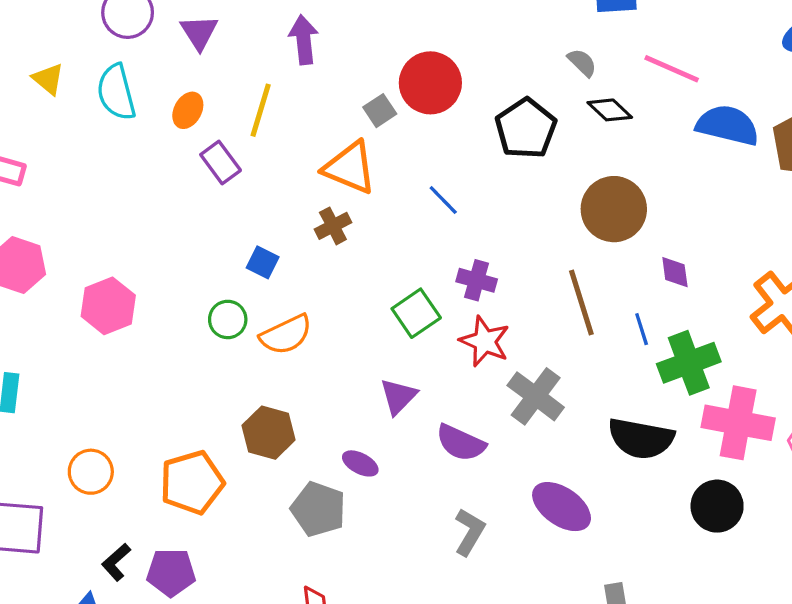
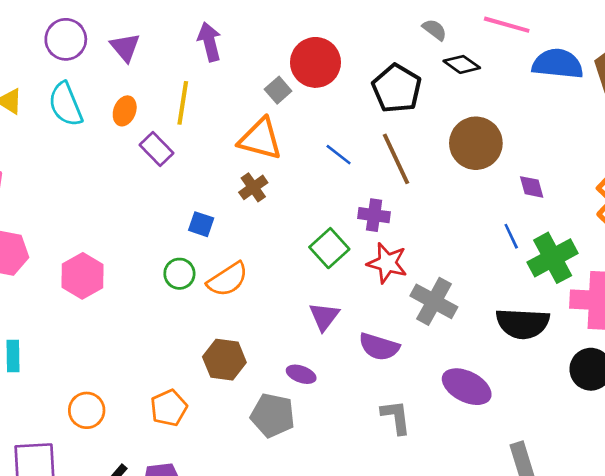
brown line: (581, 303) -> (396, 159), moved
orange pentagon: (192, 482) -> (169, 408), size x0.7
gray L-shape: (469, 532) -> (396, 417), turned -30

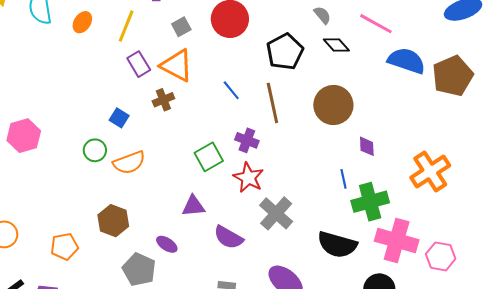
gray square: (278, 90) -> (181, 27), moved
purple rectangle: (157, 149) -> (139, 64), moved
purple triangle: (324, 316) -> (193, 206), turned 35

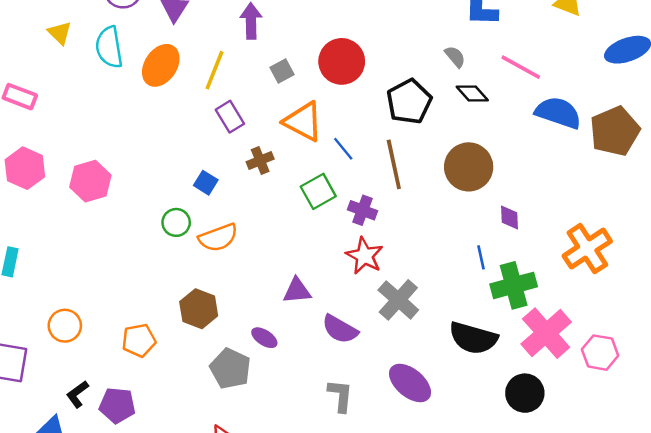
orange ellipse: (82, 22) -> (161, 65), size x1.6
orange triangle: (177, 66) -> (303, 122), moved
pink hexagon: (24, 136) -> (90, 181), moved
green square: (209, 157) -> (318, 191), moved
pink cross: (397, 240) -> (546, 333), turned 33

